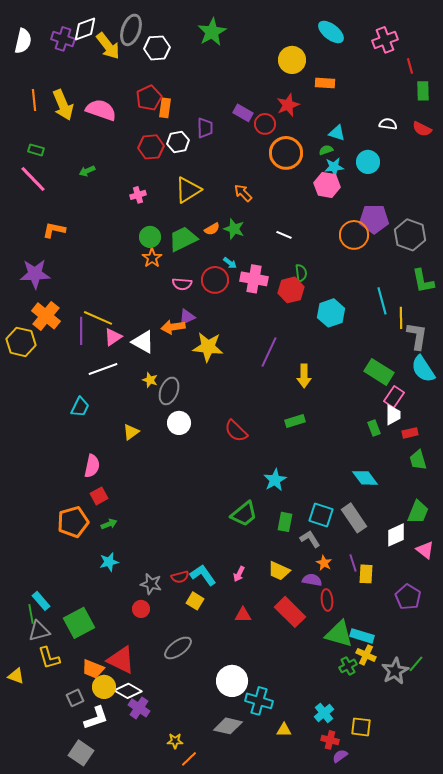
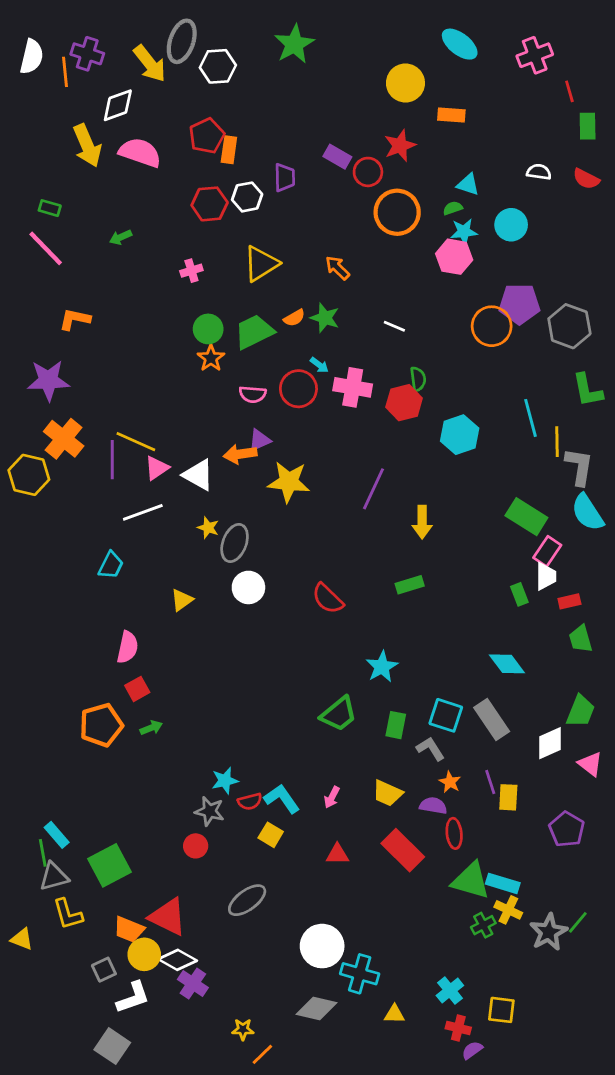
white diamond: (85, 29) -> (118, 105), moved
orange line: (34, 100) -> (65, 72), moved
cyan star: (109, 562) -> (225, 781), moved

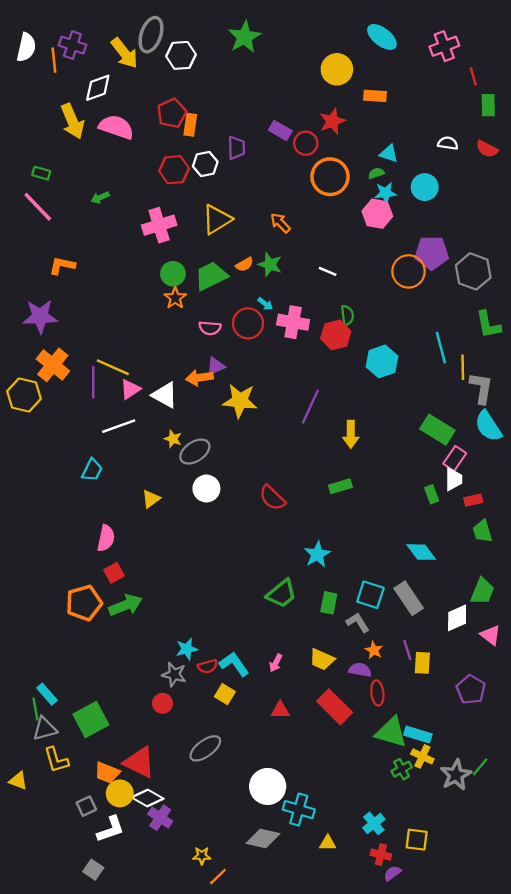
pink cross: (191, 271) -> (159, 225), size x1.8
gray ellipse: (235, 543) -> (195, 452), turned 36
green arrow: (151, 728) -> (126, 605), size x1.8
gray square: (112, 1046) -> (93, 870), size x0.7

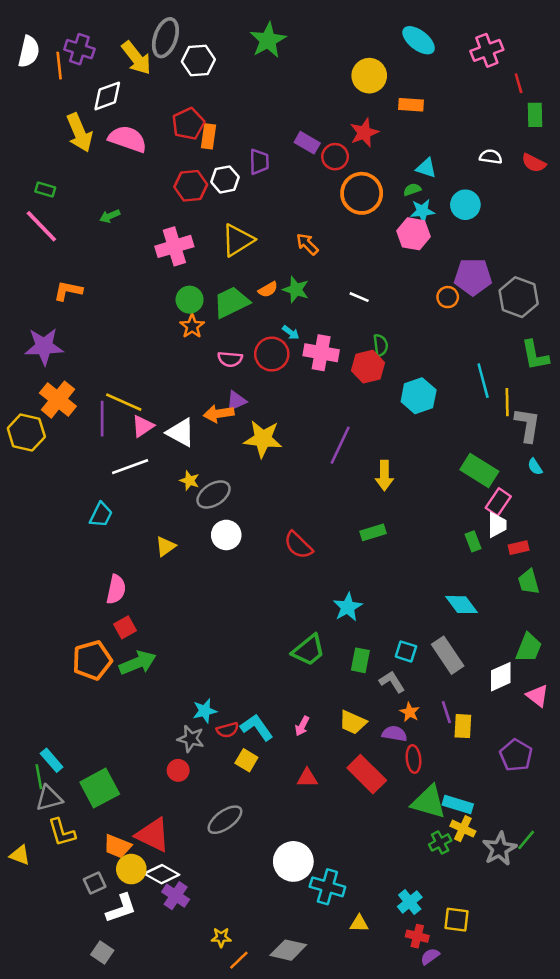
orange circle: (409, 271) -> (448, 297), size x0.6
cyan semicircle: (488, 426) -> (535, 467), size x0.5
cyan square: (370, 595) -> (406, 651), size x0.7
gray diamond: (263, 838) -> (288, 950), moved

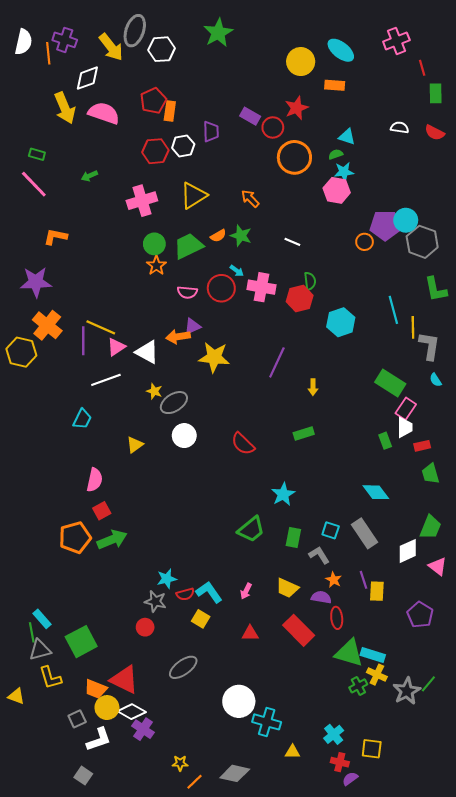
cyan ellipse: (419, 40) -> (341, 50), moved
cyan circle: (465, 205) -> (406, 220), moved
yellow arrow: (384, 476) -> (313, 387), size x0.7

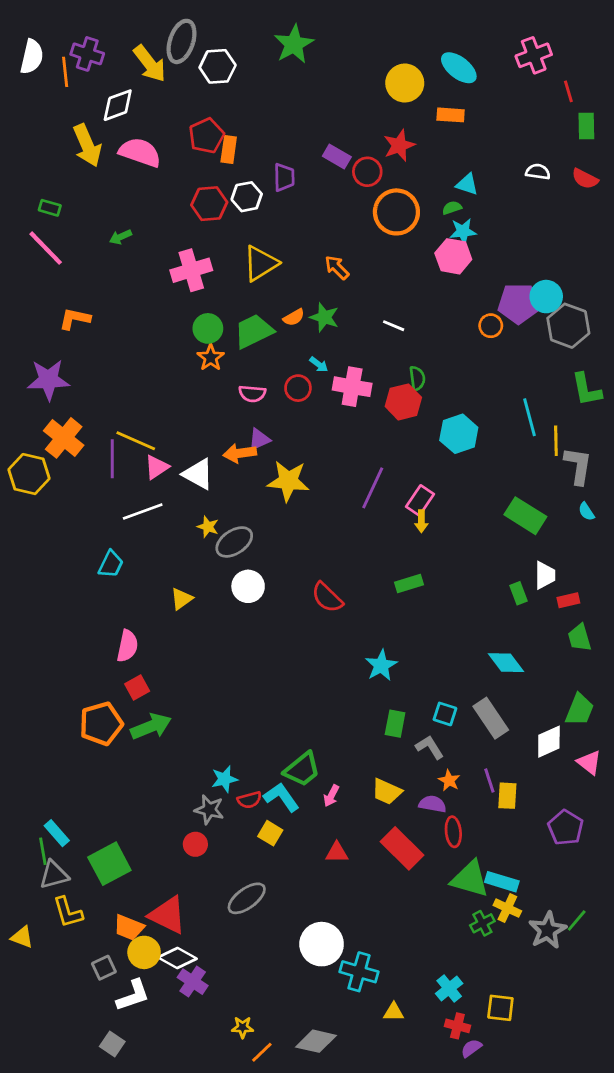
red circle: (221, 288) -> (298, 388), size x0.7
pink rectangle: (406, 409) -> (420, 500), moved
green trapezoid: (251, 529) -> (302, 769), moved

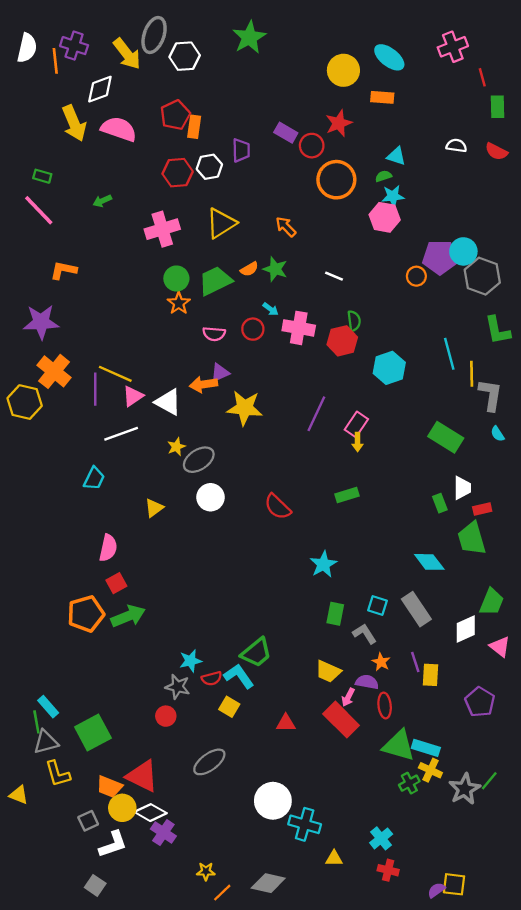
yellow star: (208, 527) -> (176, 447), turned 30
green trapezoid: (579, 638) -> (472, 538), moved, size x1.4
pink arrow: (331, 796) -> (348, 697), moved
yellow square: (500, 1008) -> (454, 884), moved
purple semicircle: (471, 1048) -> (436, 890), moved

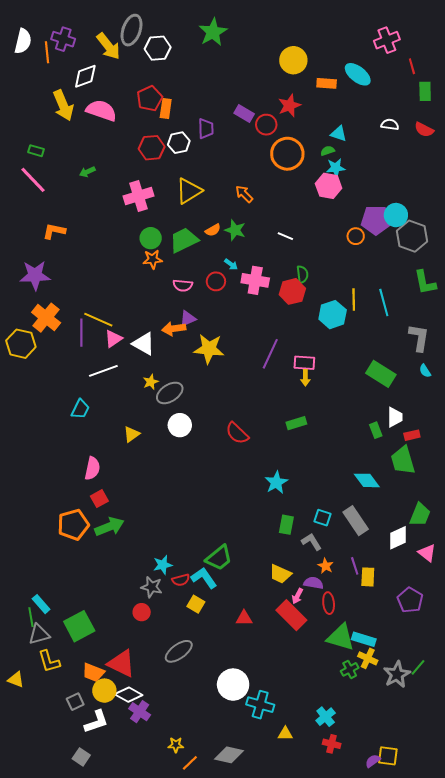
cyan ellipse: (389, 57) -> (358, 74), moved
orange star: (179, 303) -> (153, 259), turned 30
yellow line: (472, 374) -> (354, 299), moved
pink rectangle: (356, 424) -> (304, 363), turned 60

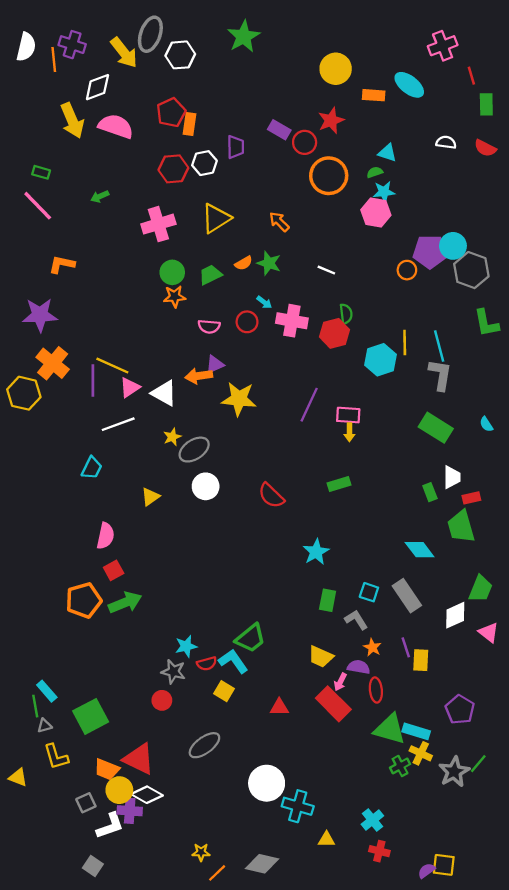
green trapezoid: (184, 240) -> (210, 275), size x0.7
gray L-shape: (419, 338) -> (440, 375), moved
purple pentagon: (410, 600) -> (460, 710), moved
gray triangle: (39, 634) -> (45, 726), size x0.6
purple cross: (140, 712) -> (130, 811), moved, turned -30

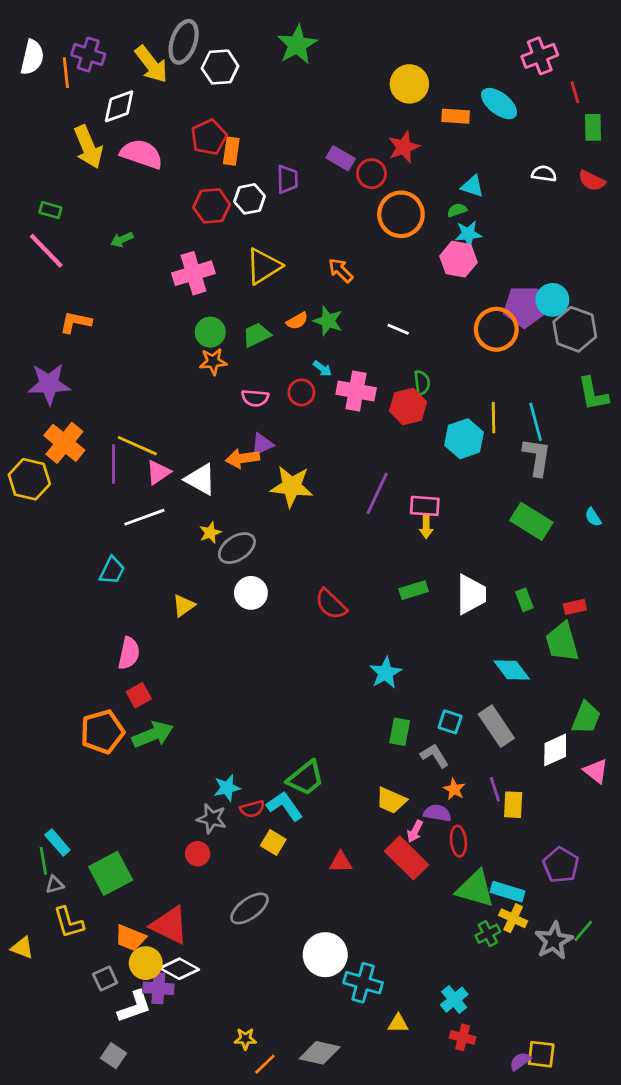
orange circle: (407, 270) -> (496, 329), size x1.8
white trapezoid: (452, 477) -> (471, 594), moved, size x1.4

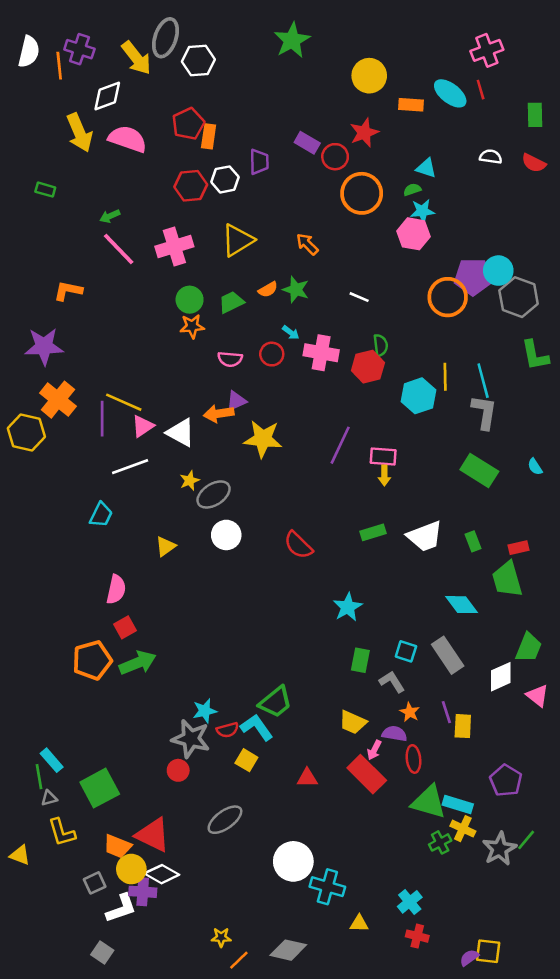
green star: (297, 45) -> (292, 40), moved
red line: (575, 92) -> (481, 90), moved
pink line: (46, 251) -> (119, 249), moved
white trapezoid: (471, 594) -> (425, 536), turned 69
gray star: (212, 819) -> (191, 739), size x1.4

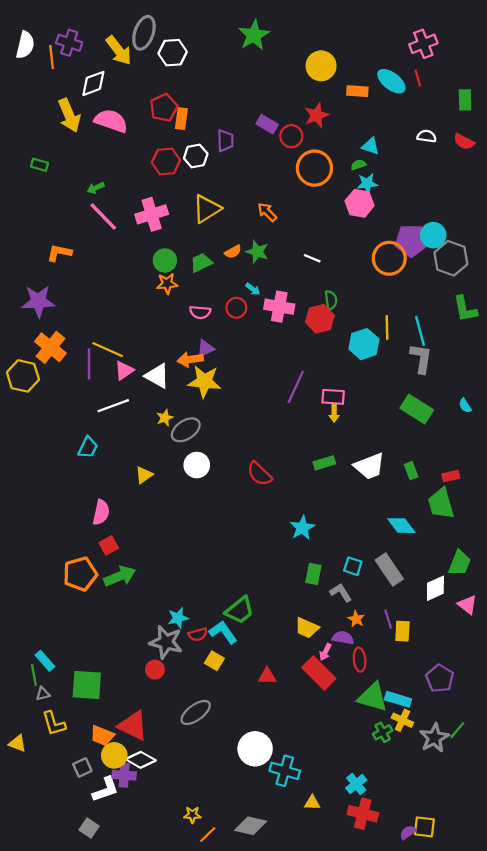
yellow star: (263, 439) -> (204, 381), moved
green square: (100, 788) -> (87, 685), turned 32
red cross: (417, 936) -> (363, 814), size x1.5

